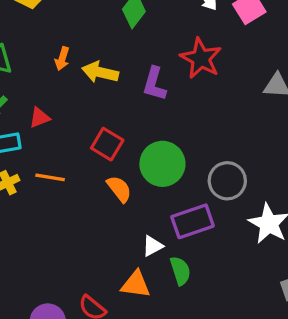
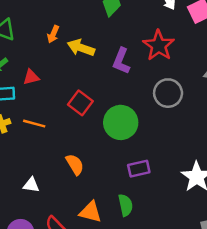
gray circle: (227, 181) -> (168, 93), moved
orange semicircle: (119, 189) -> (75, 164), moved
purple rectangle: (193, 221) -> (139, 169), size x0.7
white triangle: (153, 246) -> (31, 185), moved, turned 30

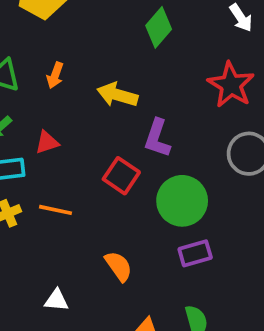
orange arrow: (53, 34) -> (55, 75), moved
purple L-shape: (121, 61) -> (157, 138), moved
purple rectangle: (139, 169) -> (195, 253), moved

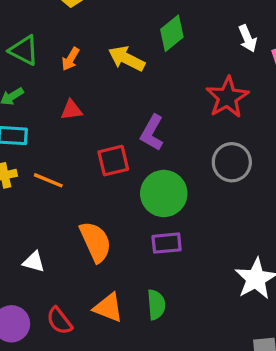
yellow arrow: (117, 95) -> (127, 59), moved
red triangle: (47, 142) -> (71, 110), moved
red square: (121, 176) -> (113, 161), turned 32
orange semicircle: (119, 266) -> (95, 242), size x1.4

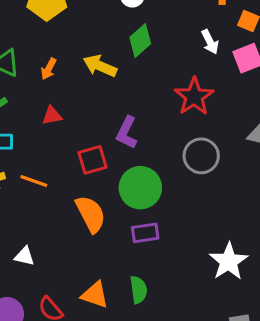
orange semicircle: (95, 242) -> (91, 214), moved

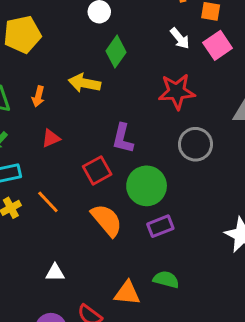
red star: (194, 97) -> (177, 92), turned -30
orange line: (34, 181) -> (48, 202), turned 40
green semicircle: (139, 290) -> (166, 279), turned -55

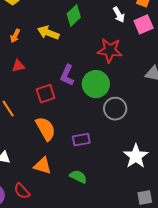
gray circle: (195, 144) -> (115, 109), moved
green circle: (147, 186) -> (96, 84), moved
orange triangle: (127, 293) -> (43, 166), moved

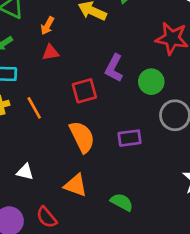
orange arrow: (15, 36) -> (47, 26), moved
green circle: (96, 84) -> (151, 82), size x0.7
purple rectangle: (81, 140) -> (130, 138), moved

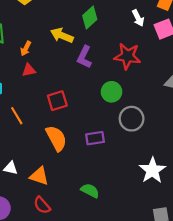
purple L-shape: (114, 68) -> (84, 57), moved
orange triangle: (76, 185) -> (39, 176), moved
red semicircle: (47, 217) -> (42, 205), moved

